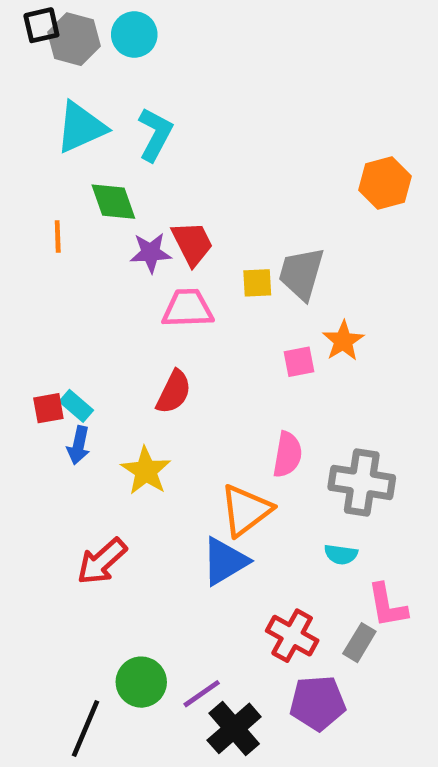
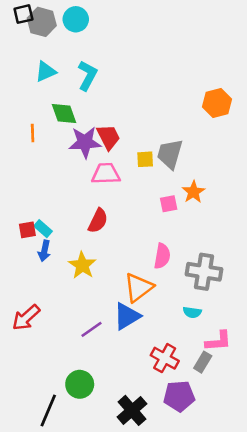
cyan triangle: (81, 127) -> (46, 72), size x0.7
purple star: (151, 253) -> (85, 142), size x1.4
red arrow: (102, 561) -> (26, 318), moved
pink L-shape: (387, 605) -> (218, 341), turned -84
purple line: (202, 694) -> (91, 329), moved

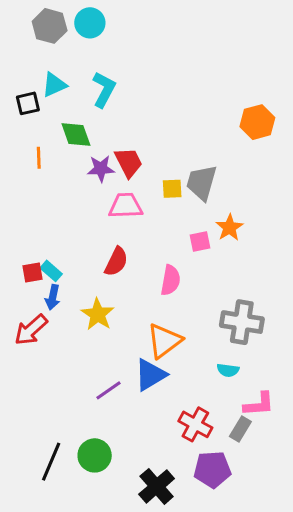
black square: (23, 14) -> (28, 103), moved
purple star: (85, 142) -> (101, 169), size x0.7
pink semicircle: (162, 256) -> (171, 280), moved
red arrow: (26, 318) -> (31, 330), moved
black line: (48, 410) -> (51, 462), moved

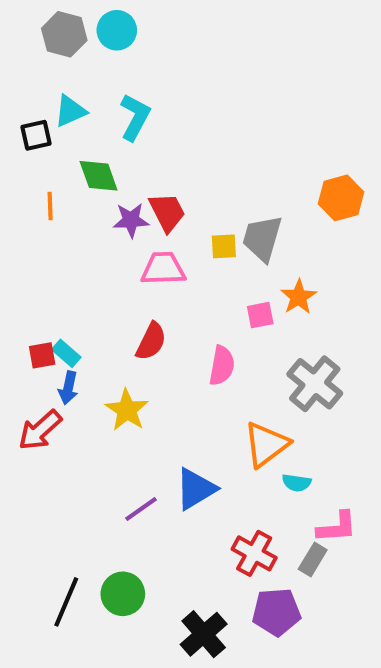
orange hexagon: (257, 122) -> (341, 198), moved
gray cross: (242, 322) -> (315, 384), moved, turned 30
orange triangle: (164, 341) -> (266, 444), moved

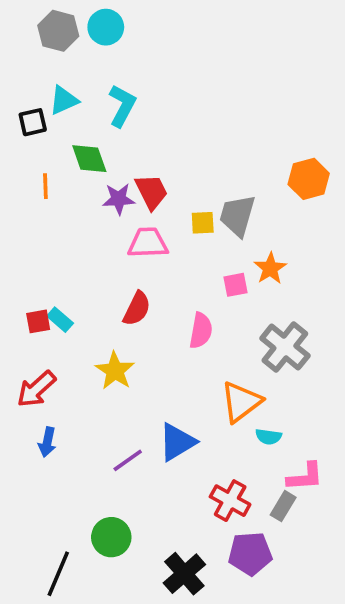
blue arrow: (68, 388) -> (47, 442), moved
black line: (66, 602) -> (58, 574), moved

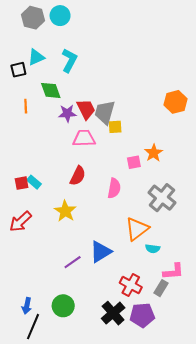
gray trapezoid: (237, 215) -> (105, 112), moved
blue arrow: (47, 442) -> (27, 306), moved
black cross: (184, 574) -> (113, 313), moved

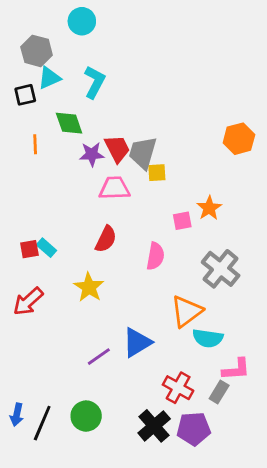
gray hexagon: (33, 18) -> (37, 51), moved
cyan semicircle: (153, 249) -> (208, 338), size x1.5
blue arrow: (27, 306) -> (17, 415), moved
black line: (33, 327) -> (42, 423), moved

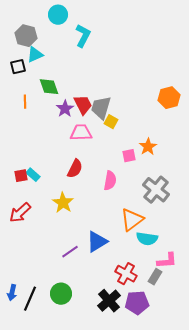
cyan L-shape: (95, 82) -> (83, 36), moved
purple star: (92, 154) -> (65, 109), turned -30
yellow square: (157, 173) -> (111, 122), turned 32

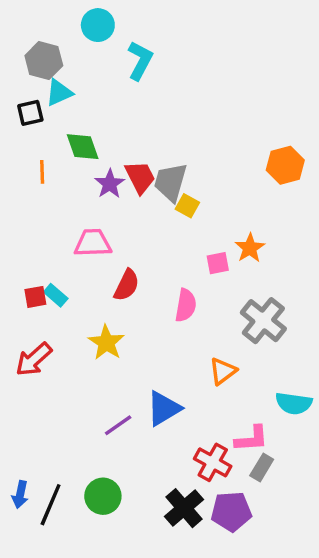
pink trapezoid: (81, 133) -> (93, 243), moved
orange triangle: (132, 220) -> (223, 371), size x0.7
cyan semicircle: (147, 239) -> (294, 403), moved
pink L-shape: (167, 261) -> (252, 439), moved

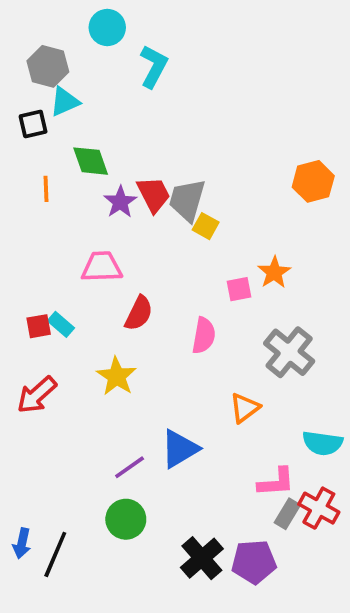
red cross: (213, 462) -> (319, 508), moved
green circle: (103, 496) -> (126, 519), moved

